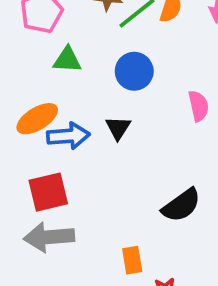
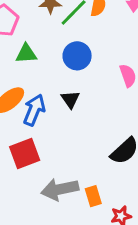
blue arrow: (68, 136) -> (34, 110), turned -56
gray arrow: (49, 237) -> (60, 189), moved

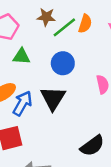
black triangle: (70, 99) -> (53, 98), size x1.6

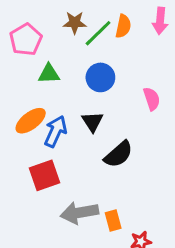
black triangle: (53, 98) -> (92, 122), size x0.7
black semicircle: (92, 146) -> (119, 154), moved

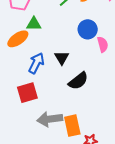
blue circle: (100, 77) -> (88, 29), moved
orange ellipse: (31, 121) -> (18, 39), moved
orange rectangle: (113, 221) -> (72, 126), size x1.5

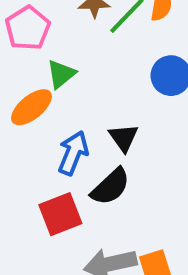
green triangle: (34, 24) -> (61, 74), turned -35
black semicircle: (78, 81) -> (110, 187), moved

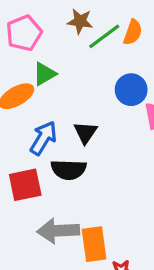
black semicircle: (110, 187) -> (69, 170), turned 36

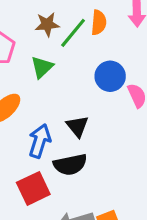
green triangle: (44, 74) -> (42, 67), moved

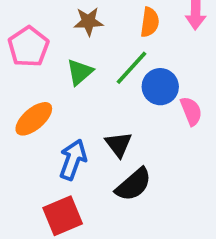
green line: (73, 33) -> (131, 68), moved
black semicircle: (70, 165) -> (133, 184), moved, turned -32

